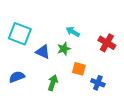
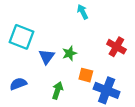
cyan arrow: (73, 32) -> (83, 12), moved, turned 32
blue triangle: (43, 52) -> (47, 57), turned 42
blue cross: (98, 83) -> (107, 90), size x1.6

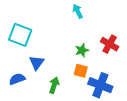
green star: (69, 53) -> (82, 50), moved
blue triangle: (47, 57) -> (37, 63), moved

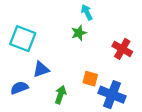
green star: (82, 50) -> (79, 33), moved
blue triangle: (37, 63) -> (41, 69), turned 35

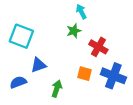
red cross: (122, 49) -> (98, 47), moved
blue cross: (112, 95) -> (113, 76), moved

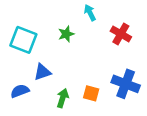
green star: (74, 31) -> (66, 34), moved
red cross: (98, 47) -> (121, 34), moved
orange square: (85, 74) -> (91, 93), moved

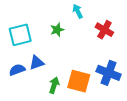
cyan square: (23, 40) -> (20, 35), turned -35
blue semicircle: (20, 91) -> (17, 70), moved
orange square: (91, 93) -> (79, 81), size x1.6

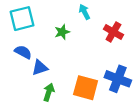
cyan square: (20, 35) -> (22, 19), moved
blue semicircle: (17, 70) -> (23, 52), moved, turned 49
green arrow: (54, 85) -> (49, 92), moved

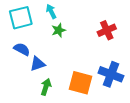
cyan arrow: (84, 12) -> (51, 11), moved
red cross: (113, 32) -> (107, 30), turned 36

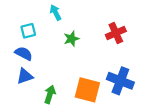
cyan square: (21, 18) -> (28, 31), moved, size x0.6
green star: (59, 30) -> (71, 39), moved
blue triangle: (38, 64) -> (25, 76), moved

